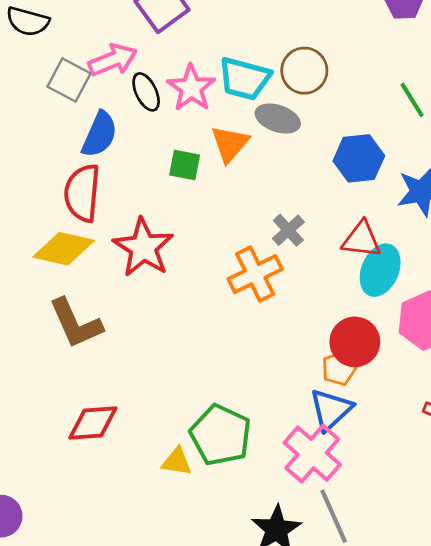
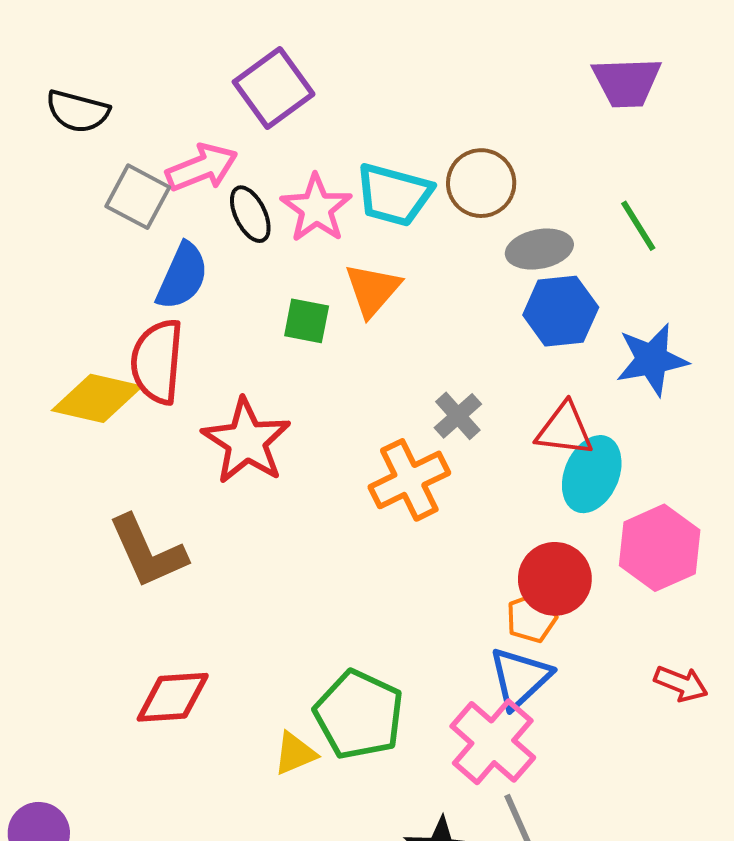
gray ellipse: (278, 118) -> (539, 249), moved, turned -30
yellow diamond: (64, 249) -> (97, 398), moved
yellow triangle: (177, 462) -> (295, 753), turned -32

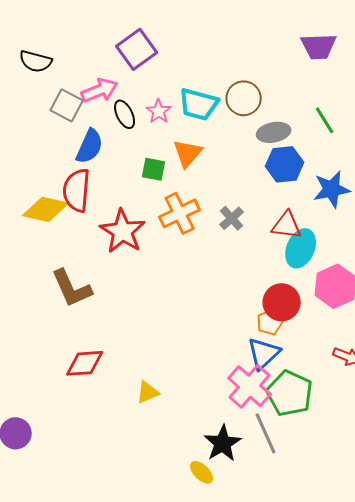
pink star: (316, 208) -> (159, 111), size x0.7
orange cross: (409, 480) -> (180, 213), moved
green pentagon: (359, 715) -> (290, 393), moved

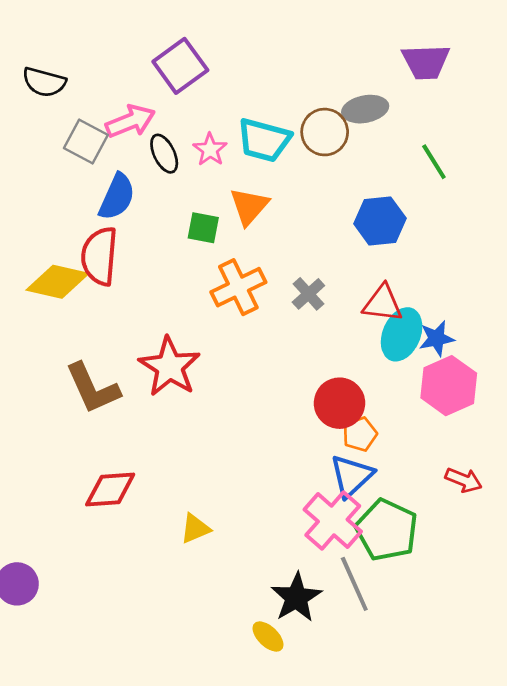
gray ellipse: (274, 132) -> (365, 109), moved
blue star: (332, 189) -> (437, 338), moved, size x0.7
red star: (123, 231) -> (170, 367), moved
red circle: (282, 302) -> (339, 403), moved

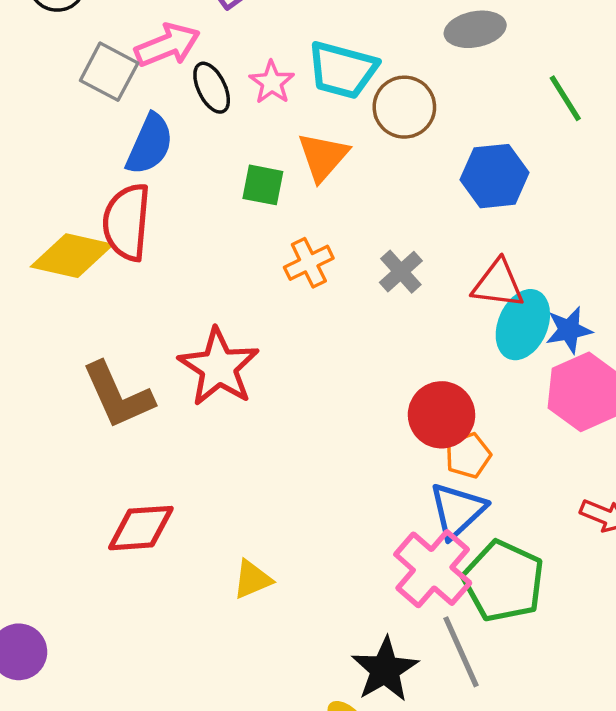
brown circle: (325, 132) -> (404, 107), moved
orange cross: (238, 287) -> (309, 263), size x0.7

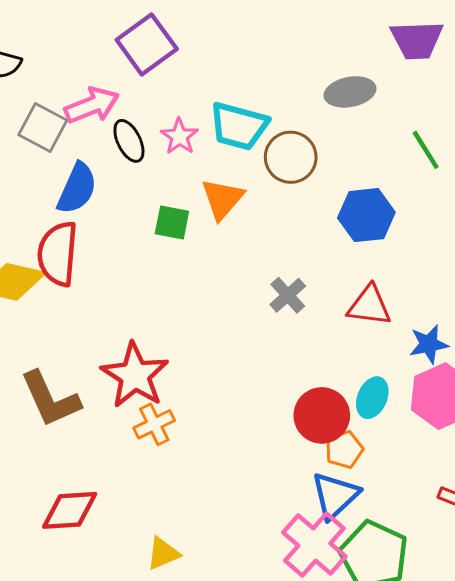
orange cross: (309, 263) -> (154, 424), moved
cyan ellipse: (523, 325) -> (372, 398), moved, size x0.7

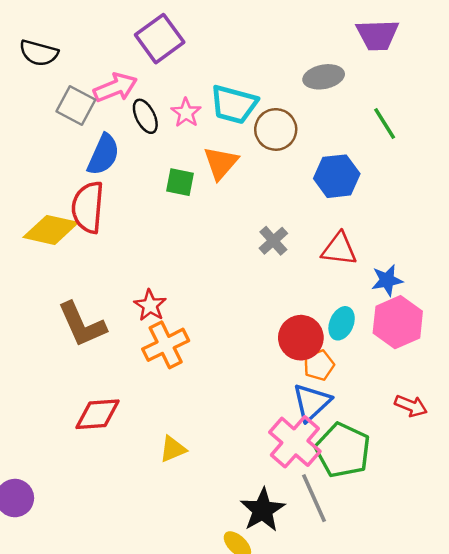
red star: (135, 375) -> (150, 305), size x0.6
orange cross: (154, 424) -> (166, 345), size x1.4

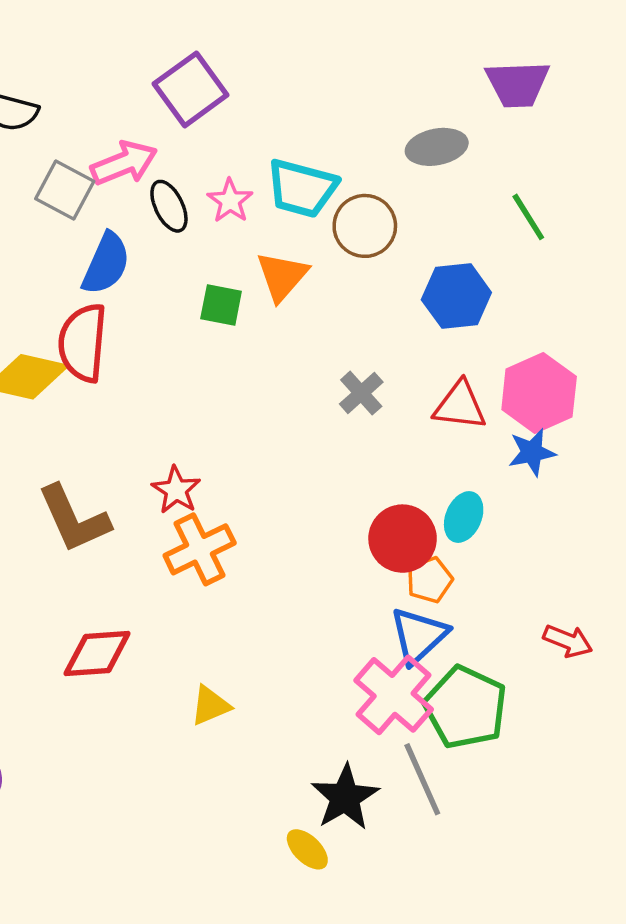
pink hexagon: (398, 322) -> (539, 393), moved

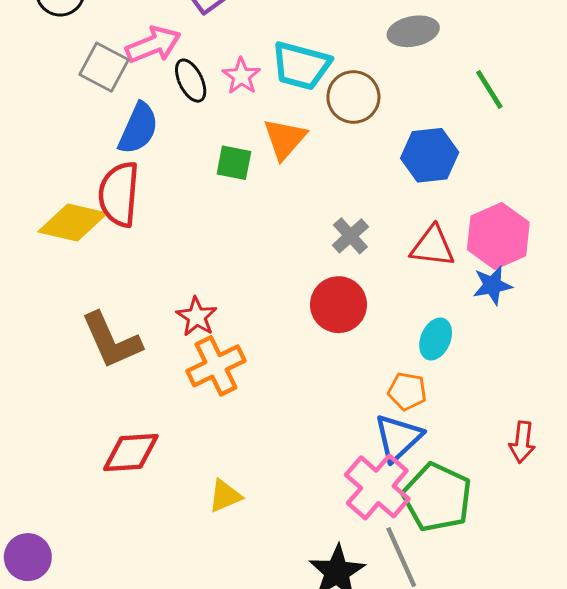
red circle: (403, 539) -> (339, 305), moved
orange pentagon: (429, 580) -> (407, 391), turned 30
red arrow: (568, 641) -> (522, 442), turned 75

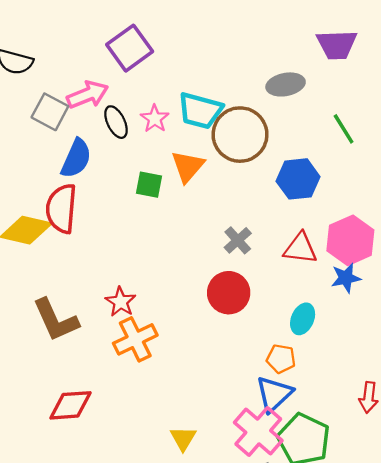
brown circle: (353, 97) -> (240, 135), size x1.4
yellow triangle: (225, 496) -> (183, 438), moved, turned -36

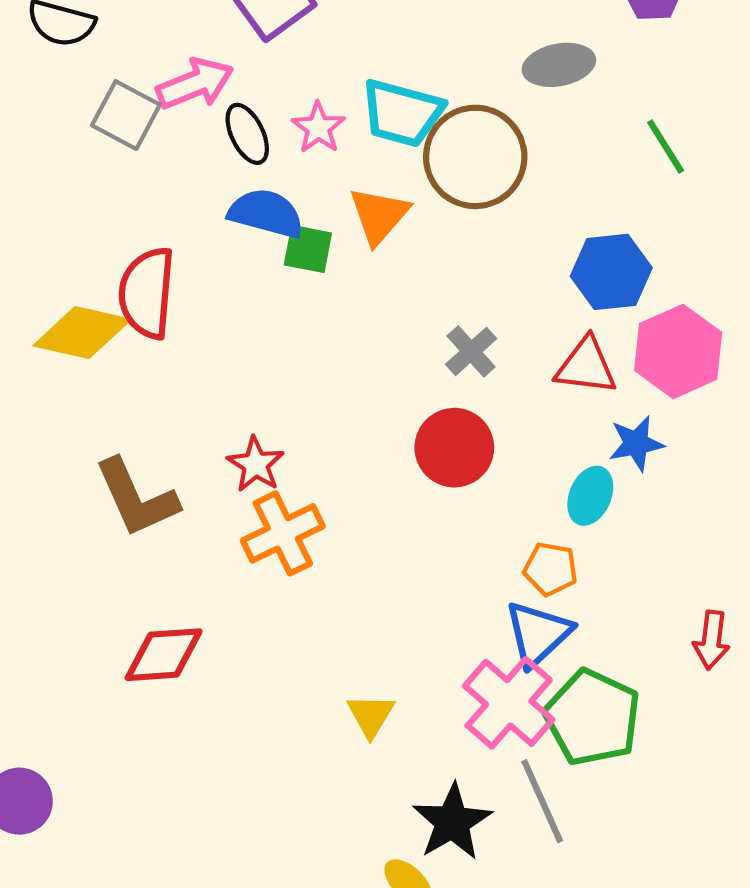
blue semicircle: (76, 158) -> (266, 213), moved, turned -99
blue hexagon: (298, 179) -> (611, 272), moved
blue star: (346, 278) -> (636, 443), moved

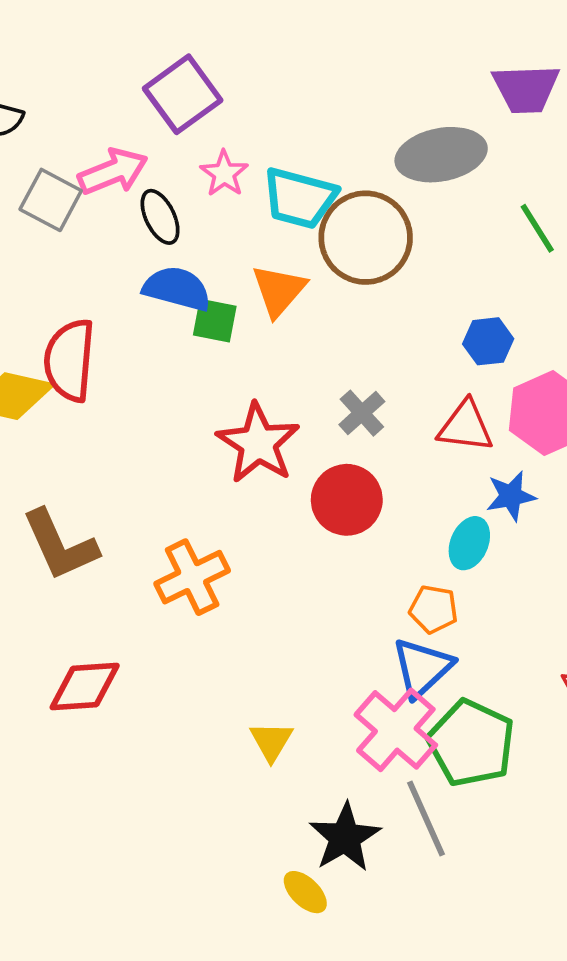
gray ellipse: (559, 65) -> (441, 155), size x1.4
pink star: (318, 128) -> (224, 174), moved
blue hexagon: (611, 272) -> (488, 341), size x0.7
red star: (256, 464) -> (258, 443), moved, size x1.6

